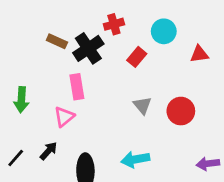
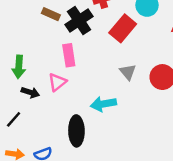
red rectangle: (137, 57) -> (123, 28), size x1.5
black arrow: (48, 151) -> (30, 92), moved, turned 66
cyan arrow: (135, 159) -> (103, 104), moved

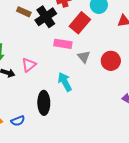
pink rectangle: (69, 55) -> (63, 44), moved, turned -72
cyan arrow: (103, 104) -> (65, 82), turned 72

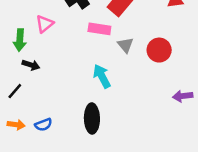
pink triangle: (29, 65) -> (45, 24), moved
black ellipse: (44, 103) -> (92, 118), moved

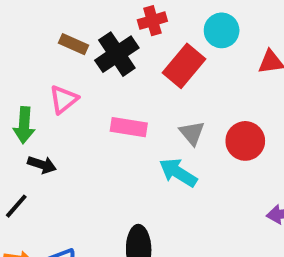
pink rectangle: (99, 29) -> (129, 127), moved
cyan arrow: (102, 76) -> (178, 173), moved, turned -30

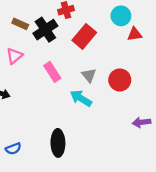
cyan circle: (222, 30) -> (121, 16), moved
pink rectangle: (129, 127) -> (52, 72), turned 48

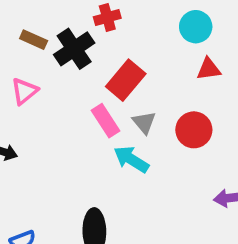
red triangle: (135, 34) -> (209, 69), moved
red rectangle: (84, 36) -> (126, 80), moved
pink rectangle: (52, 72) -> (105, 121), moved

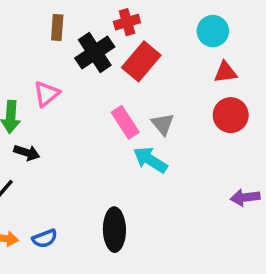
brown rectangle: (34, 40) -> (57, 27), moved, turned 70
red rectangle: (126, 80) -> (141, 61), moved
red circle: (194, 130) -> (231, 115), moved

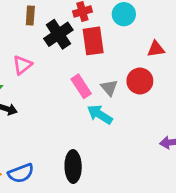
cyan circle: (213, 31) -> (124, 14), moved
red rectangle: (141, 61) -> (93, 41), turned -48
red circle: (231, 115) -> (140, 81), moved
blue semicircle: (45, 239) -> (21, 173), size x1.4

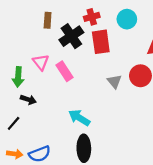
pink triangle: (22, 65) -> (41, 62), turned -30
pink rectangle: (81, 86) -> (65, 71), moved
cyan arrow: (100, 114) -> (79, 118), moved

